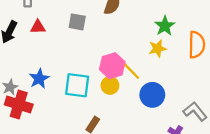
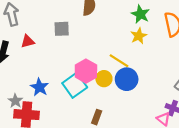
pink hexagon: (112, 66) -> (86, 71), moved
cyan square: (77, 85) -> (75, 85), turned -30
blue circle: (152, 95) -> (127, 79), moved

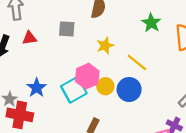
yellow star: (139, 36) -> (105, 46), moved
yellow line: (119, 61) -> (137, 62), moved

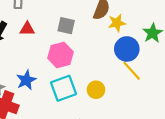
yellow star: (105, 46) -> (117, 23), moved
pink hexagon: (87, 76) -> (60, 55), moved
blue circle: (129, 90) -> (127, 49), moved

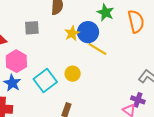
yellow star: (117, 23) -> (72, 33), moved
pink hexagon: (60, 55) -> (16, 61), moved

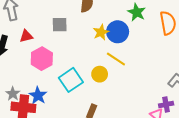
yellow line: (97, 49) -> (116, 59), moved
blue star: (12, 83) -> (38, 96), moved
purple cross: (138, 100) -> (166, 104), turned -32

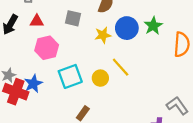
yellow star: (101, 32) -> (103, 35), moved
blue circle: (118, 32) -> (127, 28), moved

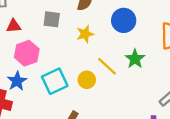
green star: (153, 26) -> (135, 59), moved
blue circle: (127, 28) -> (124, 20), moved
blue star: (33, 84) -> (17, 81), moved

